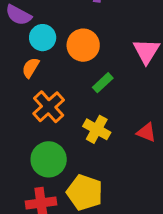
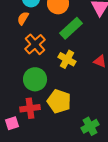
green rectangle: (103, 83) -> (71, 28), size x1.6

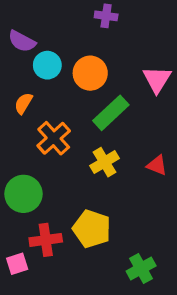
orange semicircle: (23, 18) -> (23, 103), moved
yellow cross: (67, 59) -> (105, 162), turned 30
green circle: (35, 79) -> (23, 194), moved

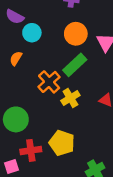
orange circle: (90, 73) -> (76, 34), moved
orange cross: (54, 138) -> (49, 82), moved

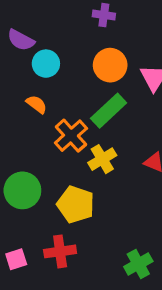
orange semicircle: (16, 58) -> (37, 104), moved, turned 96
yellow pentagon: (62, 143) -> (76, 204), moved
red cross: (31, 150) -> (60, 251), moved

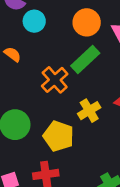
orange semicircle: (37, 104) -> (12, 54), moved
yellow cross: (102, 159) -> (89, 111), moved

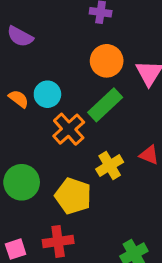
cyan circle: (34, 21) -> (47, 94), moved

